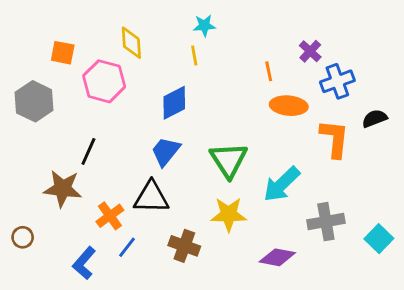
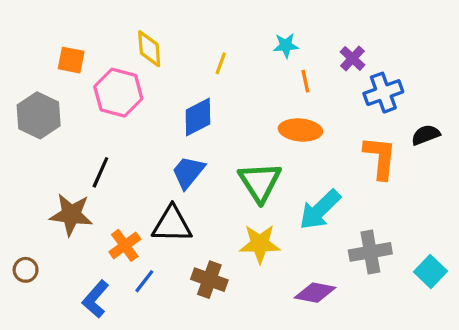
cyan star: (204, 25) -> (286, 45), moved
yellow line: (194, 56) -> (221, 63), turned 30
orange ellipse: (289, 106) -> (300, 130), moved

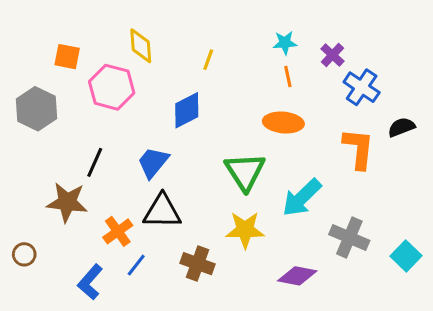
cyan star: (286, 45) -> (285, 43), moved
blue cross: (383, 93) -> (362, 87), turned -36
blue trapezoid: (188, 172) -> (153, 162), moved
gray cross: (370, 252) -> (349, 238), turned 33

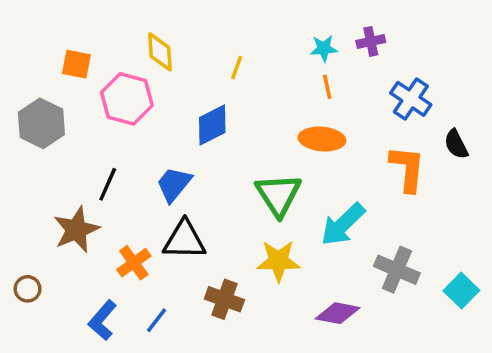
purple cross: (332, 55) -> (371, 41), moved, turned 35
black semicircle: (401, 127) -> (456, 144), turned -96
brown star: (67, 202) -> (76, 230), turned -30
blue line: (136, 265) -> (156, 320), moved

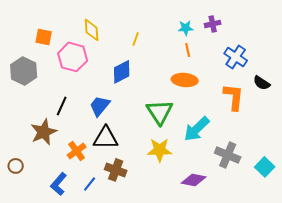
black semicircle: (456, 144) -> (262, 83), turned -30
brown cross: (224, 299) -> (116, 170), moved

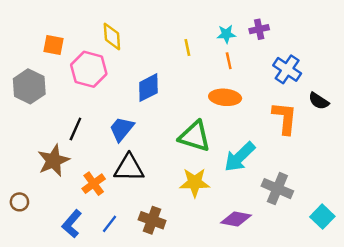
yellow line: (136, 39) -> (187, 47), moved, turned -32
green triangle: (160, 112) -> (195, 136), turned -40
cyan square: (265, 167) -> (322, 217), moved
brown cross: (116, 170) -> (152, 220), moved

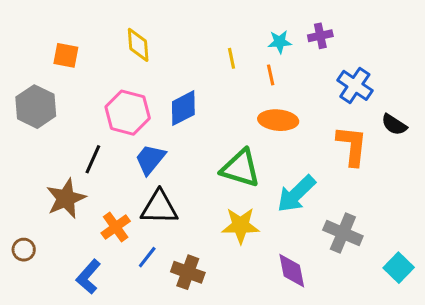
orange line: (229, 61) -> (271, 75), moved
pink hexagon: (89, 69) -> (128, 113), moved
purple diamond: (236, 219) -> (292, 271), turned 68
blue line: (109, 224) -> (147, 257), moved

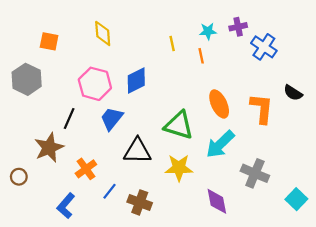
blue cross: (355, 85) -> (264, 47), moved
orange ellipse: (278, 120) -> (219, 104), moved, turned 60
black triangle: (159, 207) -> (137, 151), moved
brown circle: (24, 250) -> (19, 177), moved

